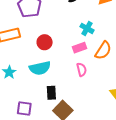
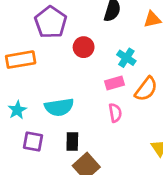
red circle: (45, 42) -> (84, 47), moved
purple square: (24, 109) -> (33, 141), moved

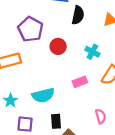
pink rectangle: (115, 83) -> (80, 82), moved
pink semicircle: (115, 113) -> (101, 116), moved

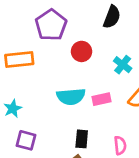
cyan semicircle: (43, 95) -> (71, 97), moved
black rectangle: (56, 121) -> (82, 139), moved

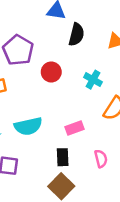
cyan semicircle: (71, 97) -> (28, 126), moved
pink rectangle: (101, 99) -> (74, 128), moved

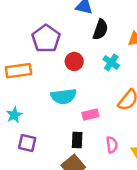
cyan cross: (93, 80) -> (111, 62), moved
cyan semicircle: (28, 126) -> (64, 96), moved

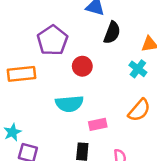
cyan cross: (111, 62) -> (138, 69), moved
cyan star: (14, 115) -> (12, 132), moved

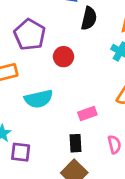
cyan semicircle: (69, 104) -> (39, 99), moved

